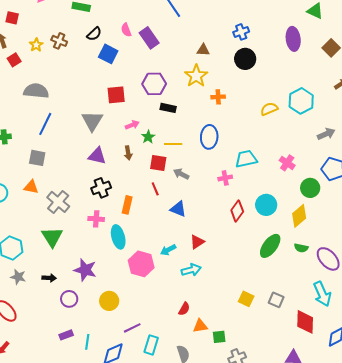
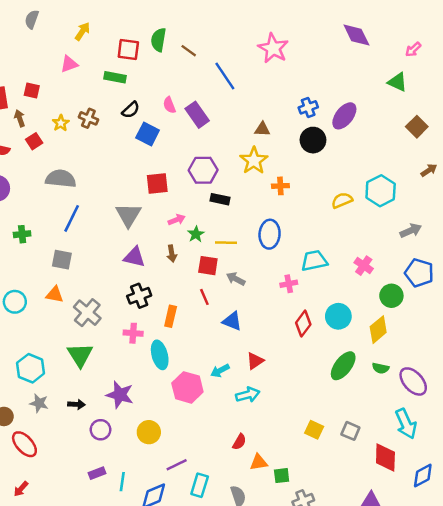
purple ellipse: (293, 39) -> (344, 116), moved, turned 45

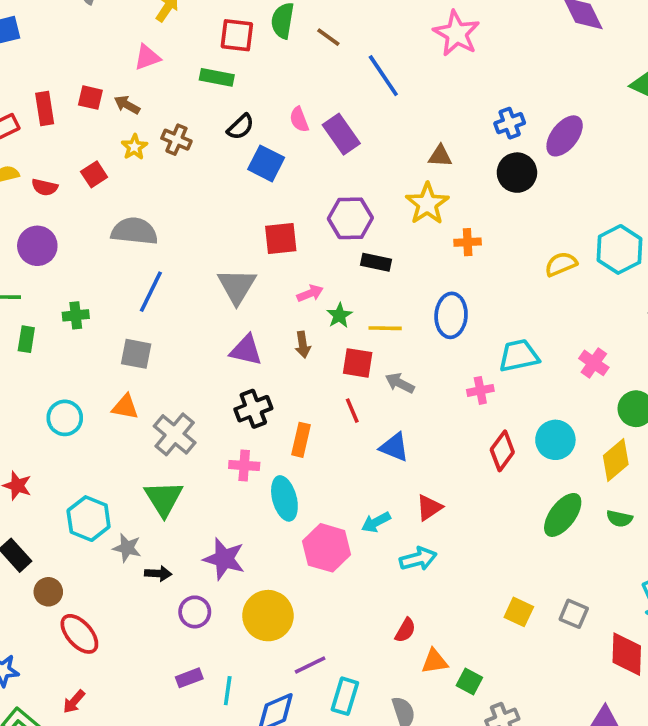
brown arrow: (20, 118) -> (127, 105), moved, turned -42
gray star: (39, 403) -> (127, 548), moved
yellow circle: (149, 432) -> (268, 616), size x1.4
green square: (282, 476) -> (469, 682), turned 35

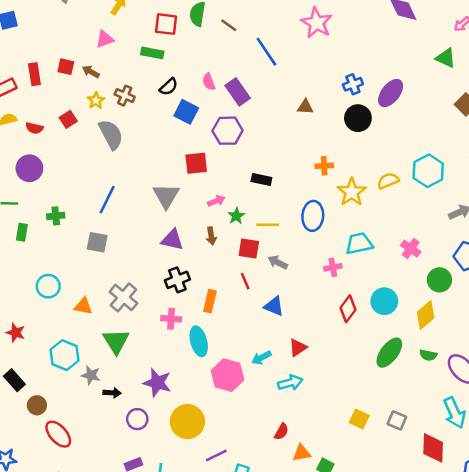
yellow star: (427, 204) -> (352, 192), moved
purple hexagon: (350, 218) -> (228, 131), moved
gray semicircle: (134, 231) -> (111, 134), moved, turned 56
orange triangle: (125, 407) -> (83, 306), moved

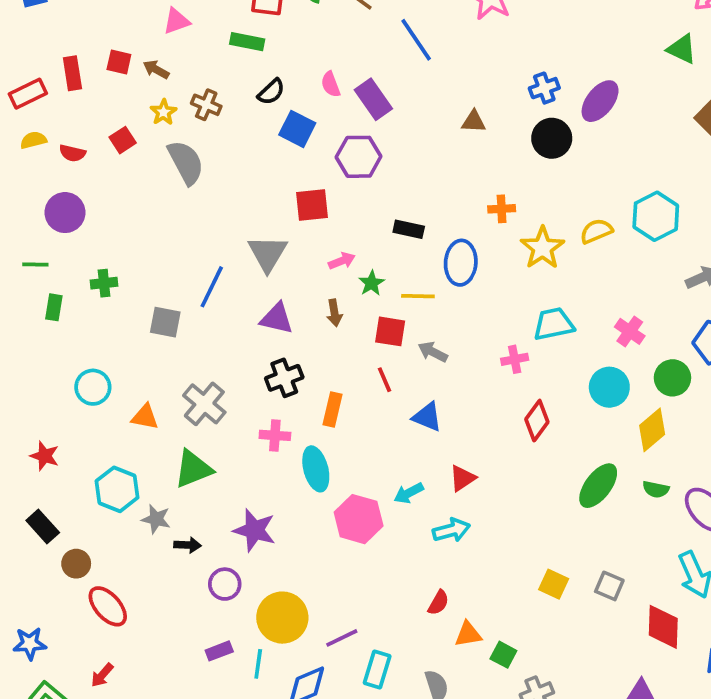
blue line: (107, 200) -> (212, 287), moved
blue ellipse: (313, 216) -> (461, 263), moved
cyan circle: (384, 301) -> (609, 387), moved
green triangle: (116, 341) -> (193, 469), turned 40
yellow circle: (187, 422) -> (282, 618), moved

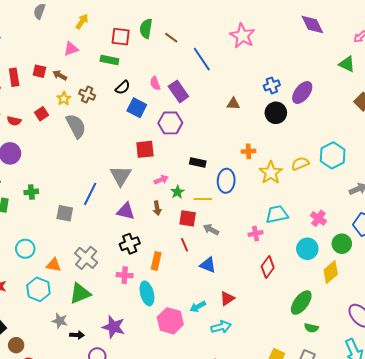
cyan hexagon: (117, 489) -> (38, 289), moved
green semicircle: (656, 489) -> (311, 328), moved

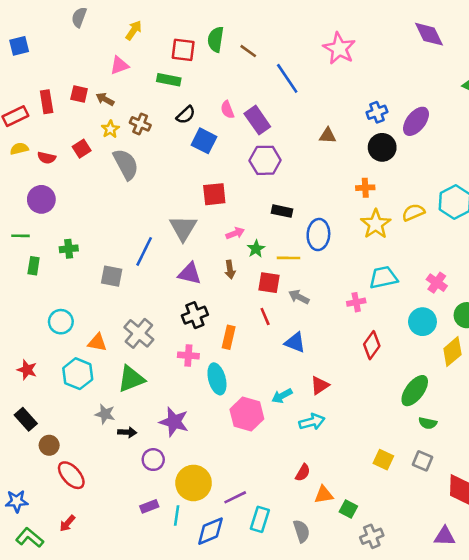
purple hexagon: (170, 123) -> (265, 160), moved
orange cross: (248, 151) -> (365, 188), moved

